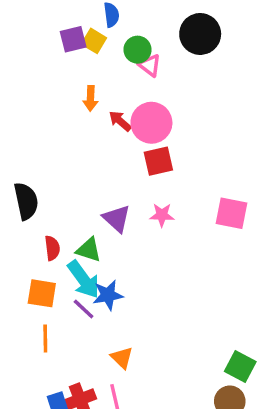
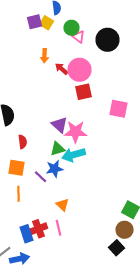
black circle: (200, 34) -> (108, 40), moved
pink square: (231, 213) -> (118, 109), moved
pink star: (162, 215) -> (76, 132), moved, size x1.6
green triangle: (89, 250) -> (58, 149), moved, turned -35
cyan arrow: (84, 279) -> (74, 155), moved, turned 110

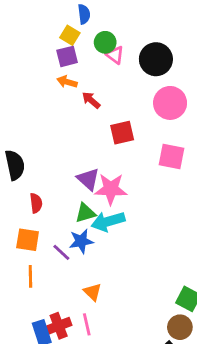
purple square: (34, 22) -> (67, 56), moved
orange arrow: (44, 56) -> (67, 82), turned 104
pink circle: (80, 70) -> (170, 103), moved

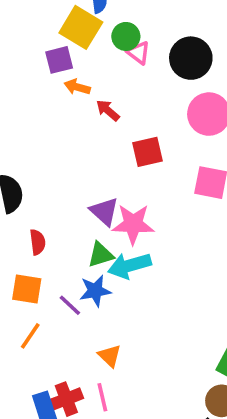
yellow square: (70, 35) -> (81, 27), size x1.6
purple square: (67, 56) -> (59, 60), moved
orange line: (30, 276) -> (30, 336), turned 35

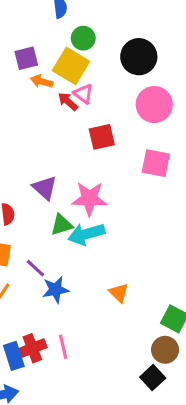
yellow square: (81, 27) -> (71, 66), moved
pink triangle: (139, 53) -> (83, 94), moved
purple triangle: (104, 211) -> (45, 188), moved
blue star: (95, 291) -> (55, 290), moved
orange triangle: (110, 356) -> (119, 293), moved

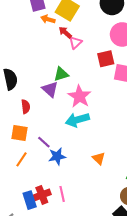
pink triangle: (83, 94) -> (75, 43), moved, turned 40
red square: (102, 137) -> (106, 59), moved
pink star: (89, 199) -> (79, 96), turned 30
green triangle: (62, 225) -> (61, 74), moved

